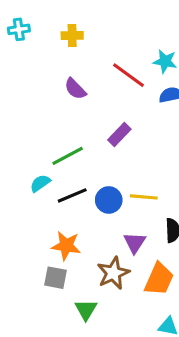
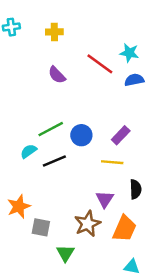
purple rectangle: (119, 134) -> (121, 135), moved
blue circle: (109, 200) -> (81, 135), moved
orange star: (66, 246) -> (19, 206), moved, turned -30

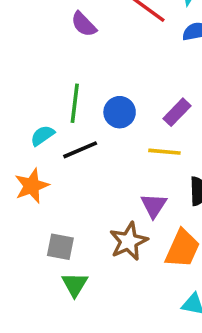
green line: (51, 129) -> (75, 103), turned -55
orange star: (19, 206) -> (32, 186), moved
green triangle: (65, 253) -> (75, 284), moved

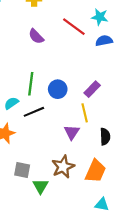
yellow line: (164, 152) -> (85, 113), turned 72
purple triangle: (154, 205) -> (72, 132), moved
green triangle: (75, 284) -> (40, 186), moved

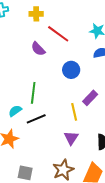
red line: (74, 27) -> (58, 34), moved
blue circle: (58, 89) -> (71, 70), moved
yellow line: (85, 113) -> (74, 112), moved

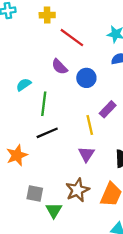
purple semicircle: (38, 49) -> (59, 67), moved
cyan semicircle: (15, 111) -> (24, 85), moved

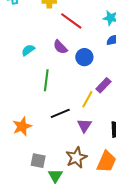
cyan semicircle: (24, 85) -> (28, 50), moved
yellow line: (90, 125) -> (87, 99), turned 42
black line: (47, 133) -> (60, 113), moved

